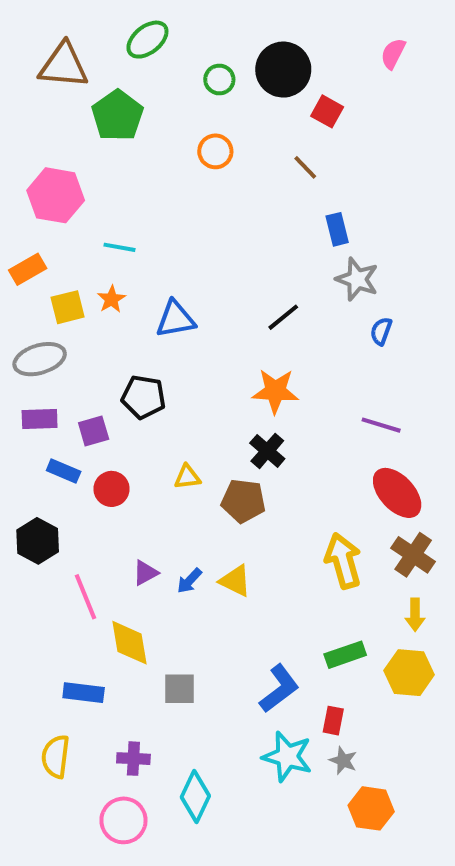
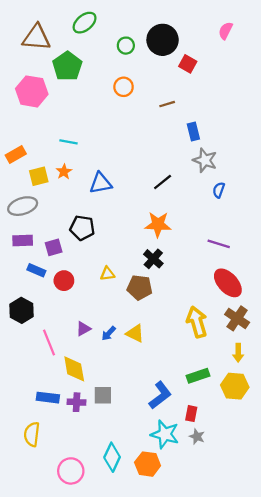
brown line: (305, 167) -> (167, 104), moved, turned -63
pink hexagon: (56, 195) -> (32, 91), moved
purple cross: (133, 759) -> (77, 402), moved
orange hexagon: (371, 808) -> (148, 464), moved

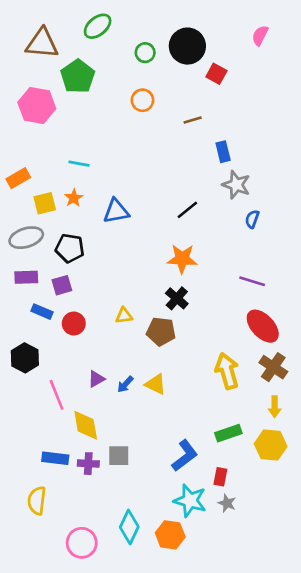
black pentagon: (82, 228) -> (70, 248), moved

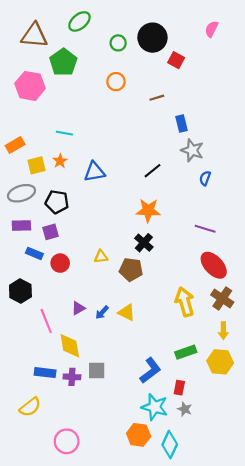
yellow semicircle: (37, 501) -> (30, 407), turned -135
cyan diamond: (129, 527) -> (170, 445), moved

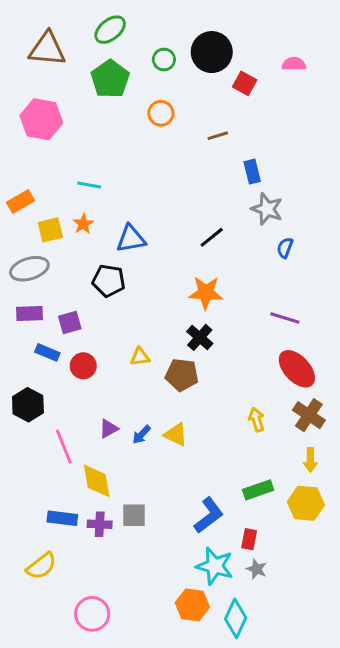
pink semicircle: (212, 29) -> (294, 64), moved, turned 63
green pentagon: (63, 62) -> (110, 79), moved
black pentagon: (57, 202) -> (109, 281), moved
yellow arrow: (185, 302) -> (257, 420), size x0.6

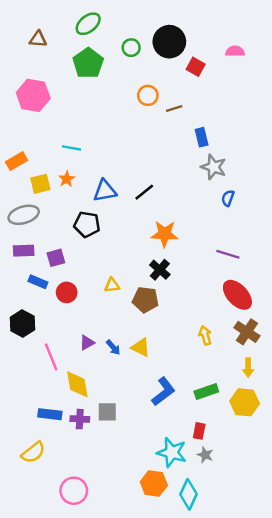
brown triangle: (47, 49) -> (38, 39), size x0.6
orange circle: (161, 113) -> (148, 95), moved
black line: (212, 237) -> (144, 192), moved
blue arrow: (141, 435) -> (113, 347), turned -84
blue L-shape: (209, 515) -> (163, 392), moved

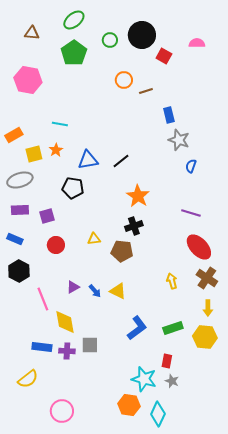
orange star: (165, 234) -> (138, 196), turned 30
black cross: (160, 270) -> (134, 226), turned 30
blue rectangle: (38, 282) -> (15, 239), moved

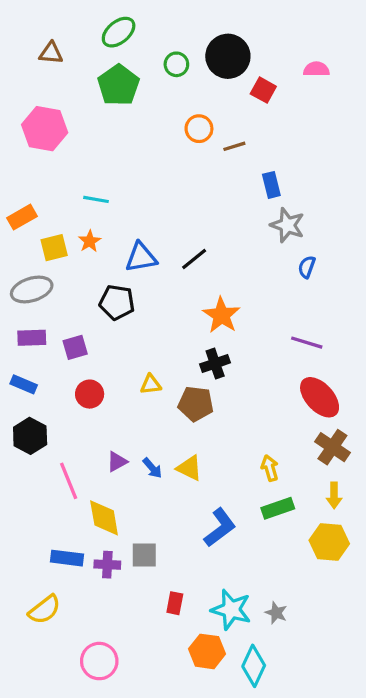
yellow arrow: (172, 281) -> (270, 468), moved
green rectangle: (173, 328) -> (278, 508), moved
red rectangle: (167, 361) -> (175, 603), moved

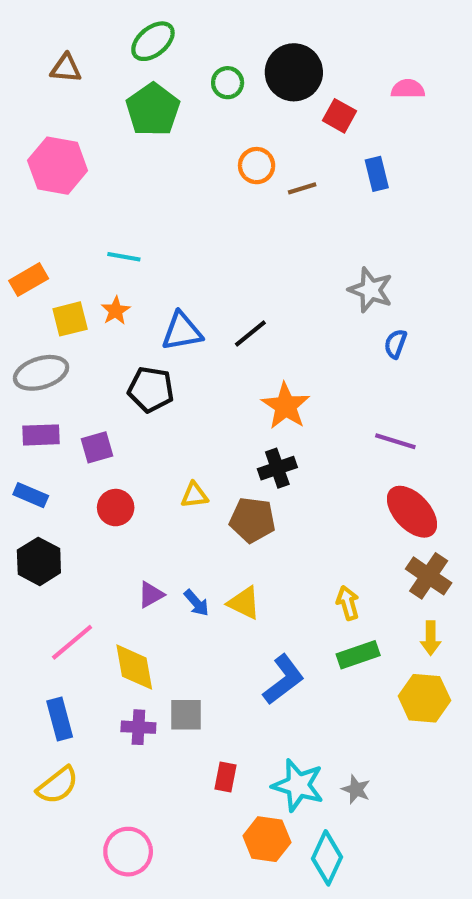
blue rectangle: (271, 185) -> (377, 174), moved
pink line: (69, 481) -> (72, 642), moved, turned 72
blue rectangle: (67, 558) -> (60, 719), moved, turned 68

